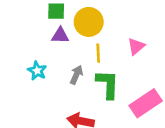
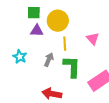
pink triangle: (136, 46) -> (93, 39), turned -32

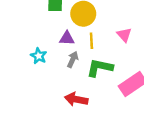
purple triangle: (37, 31) -> (67, 38), moved
green L-shape: (72, 67) -> (100, 68), turned -80

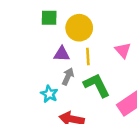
cyan star: (39, 56) -> (49, 94), moved
green L-shape: (100, 68) -> (97, 85), turned 52

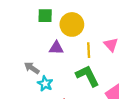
yellow line: (88, 56) -> (89, 50), moved
gray arrow: (68, 76) -> (32, 68), moved, turned -80

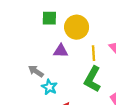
green L-shape: (87, 76) -> (92, 79), turned -125

